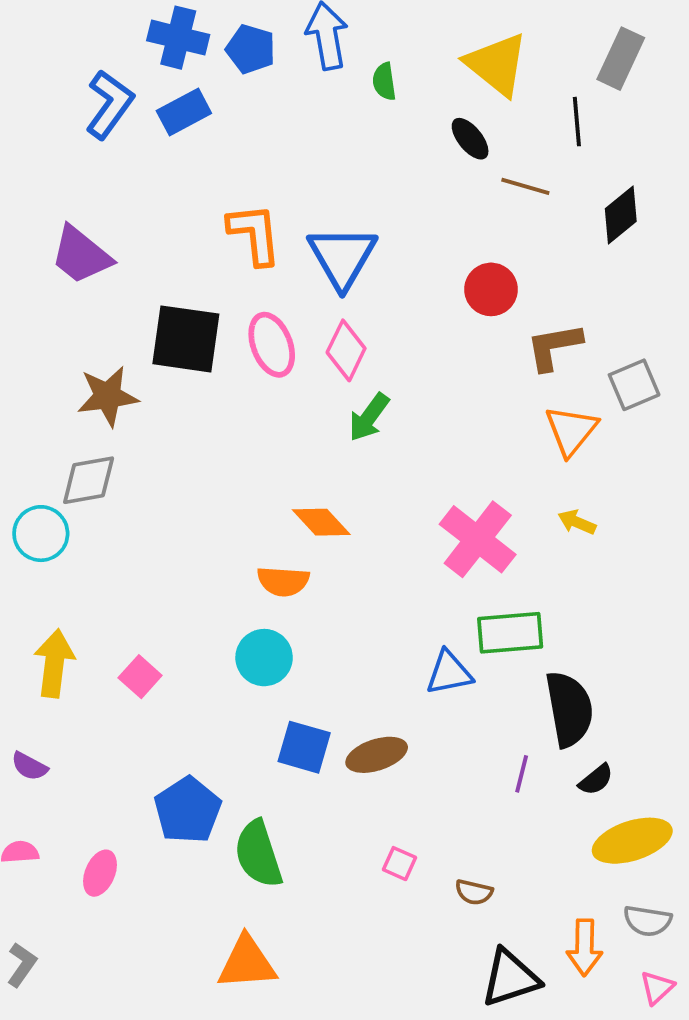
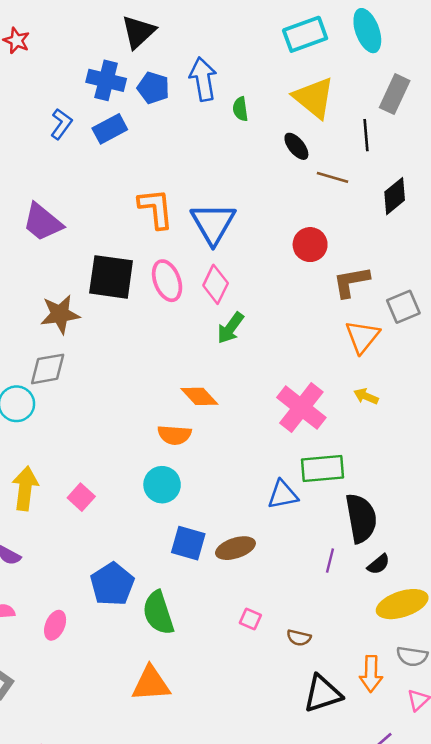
blue L-shape: (110, 104) -> (61, 124), size x0.7

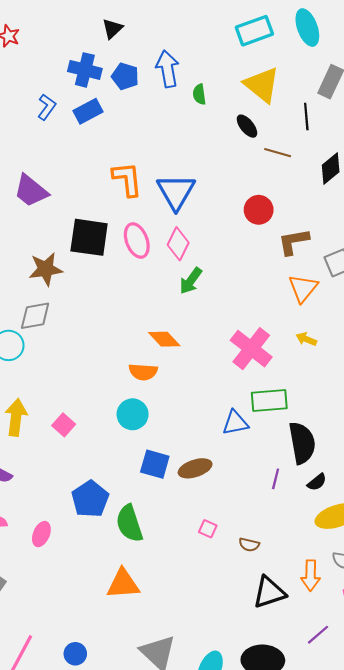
black triangle: (138, 32) -> (112, 29), size x0.7

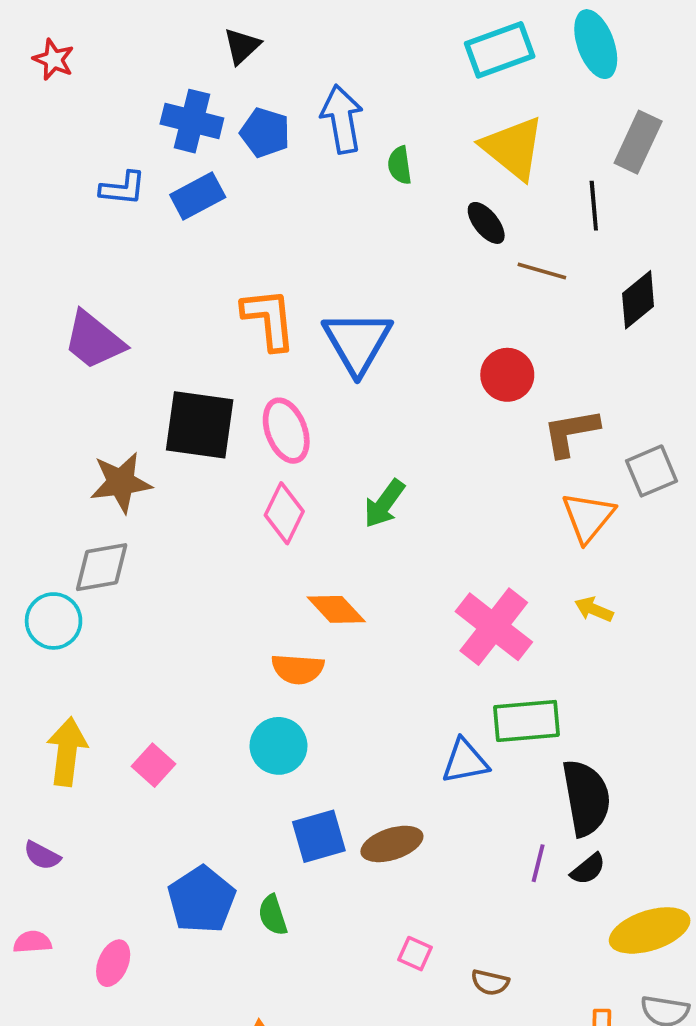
blue L-shape: (47, 107) -> (123, 188), turned 60
pink diamond: (178, 244) -> (284, 513), moved
blue square: (155, 464) -> (319, 836), turned -32
black semicircle: (317, 482) -> (588, 869), moved
green semicircle: (129, 523) -> (273, 915), moved, size x0.6

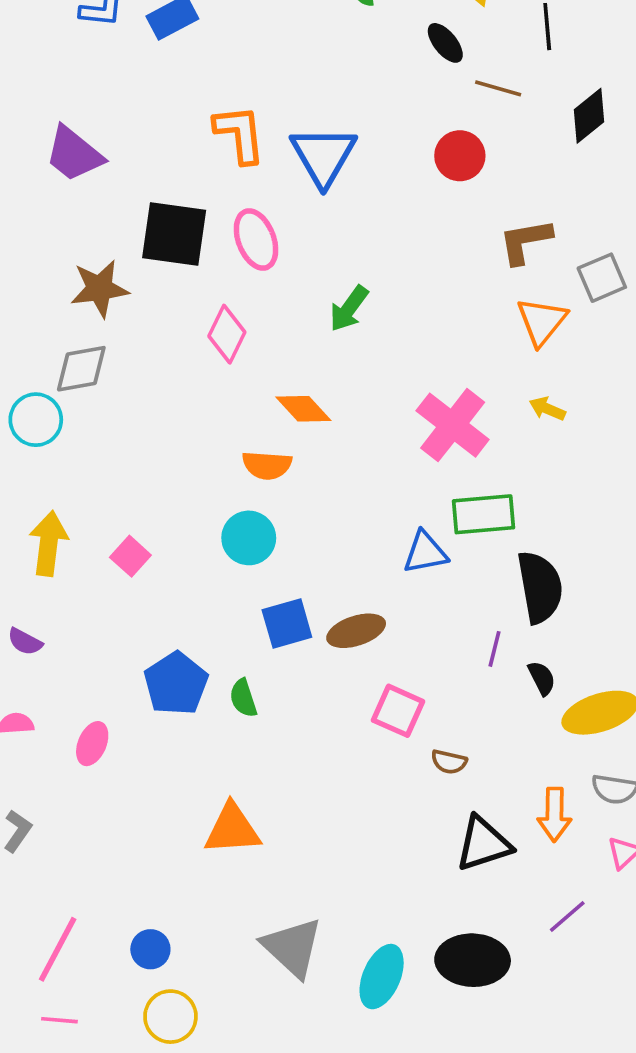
red circle: (507, 375) -> (460, 156), moved
pink diamond: (284, 513) -> (227, 334), moved
black semicircle: (588, 869) -> (542, 678), moved, turned -78
pink square: (415, 954) -> (398, 711), moved, size x1.6

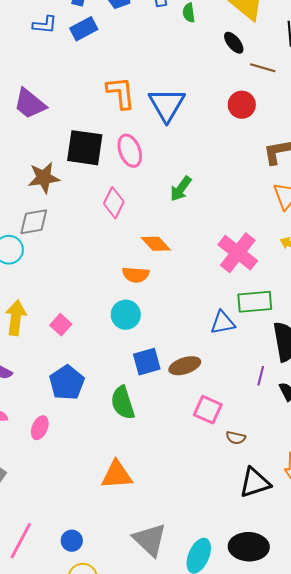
blue pentagon: (176, 684) -> (67, 383), moved
green semicircle: (243, 698) -> (123, 403), size x1.6

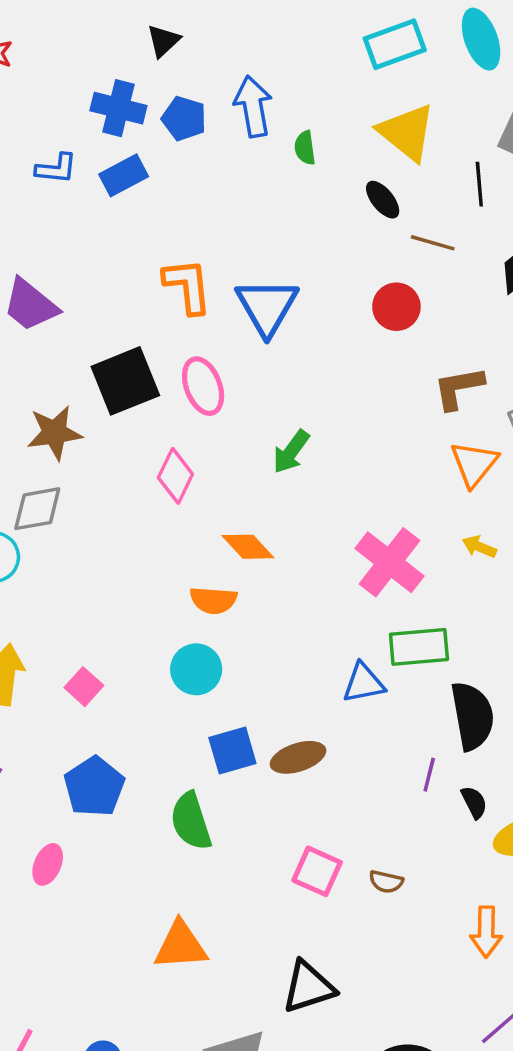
black square: (85, 148) -> (125, 381), turned -30
pink square: (208, 410) -> (317, 871), moved
black triangle: (255, 483) -> (308, 987), moved

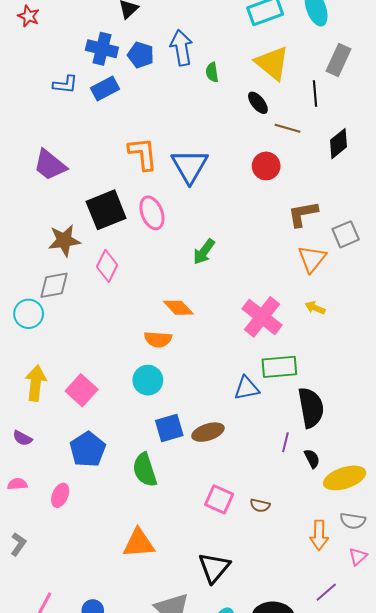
pink diamond: (175, 476) -> (107, 266), moved
pink square: (84, 687) -> (82, 390), size x1.4
black triangle: (308, 987) -> (214, 568), turned -32

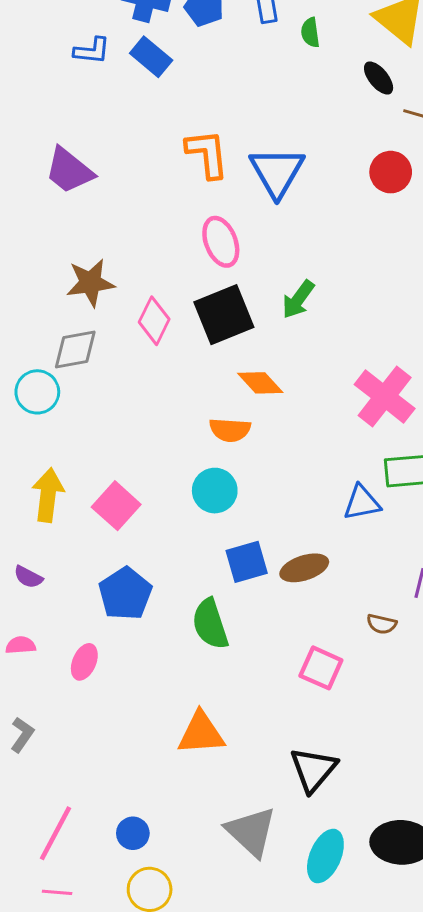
blue rectangle: (105, 89) -> (151, 57), turned 68
black square: (106, 210) -> (224, 315), moved
brown semicircle: (260, 505) -> (382, 624), moved

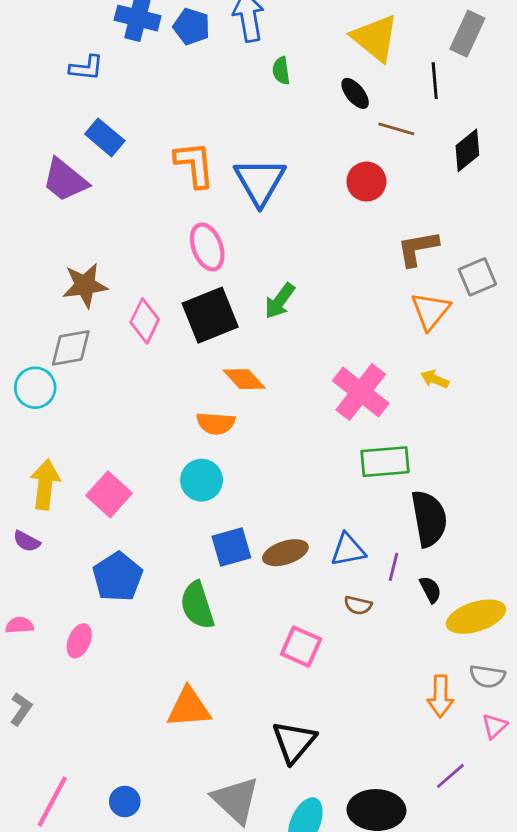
green semicircle: (310, 33) -> (281, 71), moved
blue rectangle: (151, 57) -> (105, 137), moved
blue triangle: (362, 503) -> (348, 550), moved
purple semicircle: (28, 577) -> (27, 541), moved

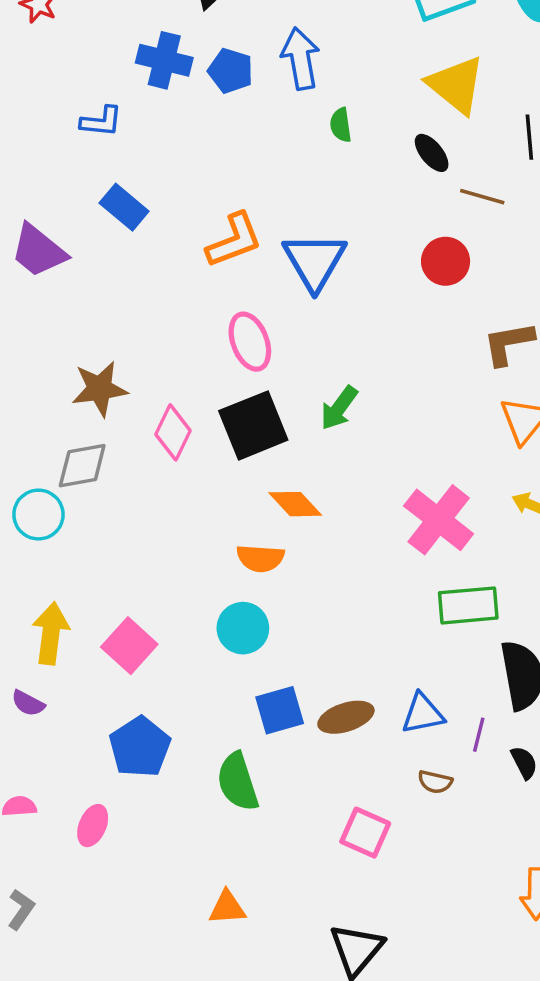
orange L-shape: (194, 164) -> (234, 240), turned 75
purple trapezoid: (65, 180) -> (38, 251), moved
orange triangle: (189, 708) -> (227, 908), size x0.7

